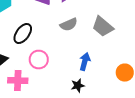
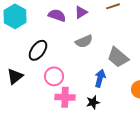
gray trapezoid: (103, 27) -> (118, 57), moved
pink cross: (18, 81) -> (65, 97), moved

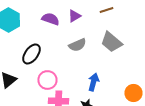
gray trapezoid: (118, 57) -> (111, 42), moved

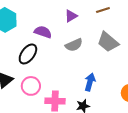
purple semicircle: (50, 19) -> (43, 32), moved
pink circle: (47, 80) -> (31, 86), moved

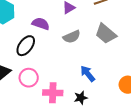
blue arrow: (90, 82) -> (88, 74), turned -54

